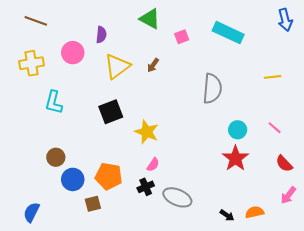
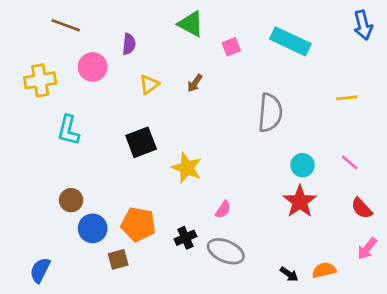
brown line: (36, 21) -> (66, 25), moved
yellow triangle: (117, 66) -> (149, 84), size x0.6
pink semicircle: (153, 165) -> (223, 210), moved

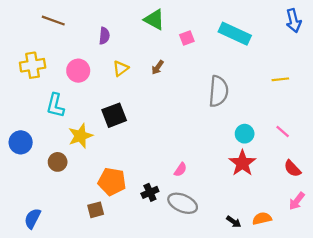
pink circle: (93, 67) -> (78, 71), moved
yellow star: (187, 168) -> (80, 136), moved, turned 30
blue circle: (93, 228) -> (21, 142), moved

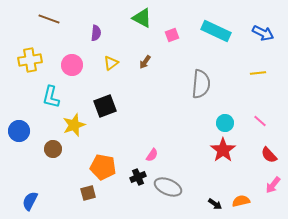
blue arrow: (293, 21) -> (263, 33), moved, turned -50
pink semicircle: (180, 170) -> (152, 155), moved

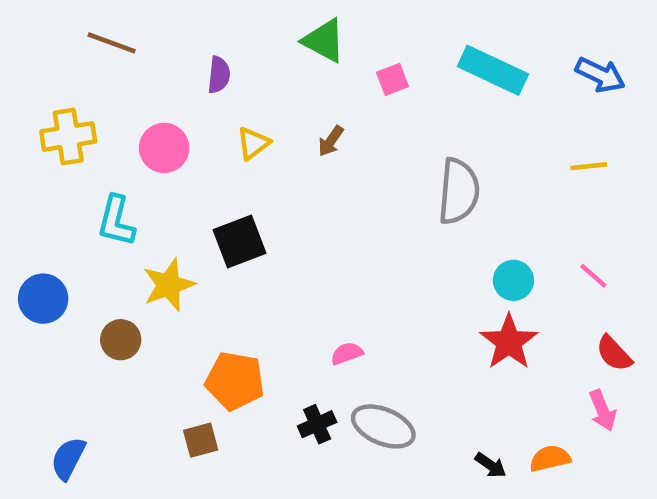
pink semicircle: (152, 155) -> (347, 353), turned -144
black cross: (138, 177) -> (317, 424), moved
pink arrow: (273, 185) -> (602, 410), moved, turned -60

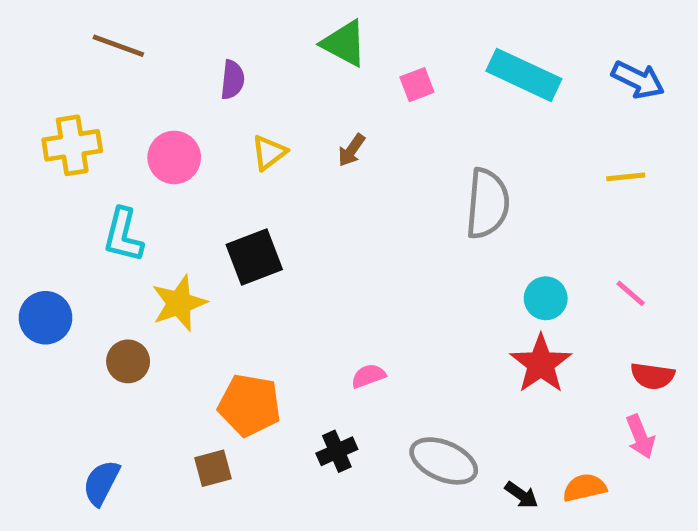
red semicircle: (614, 353) -> (652, 376), turned -39
gray ellipse: (383, 426) -> (444, 461), moved
blue semicircle: (68, 458) -> (101, 483), moved

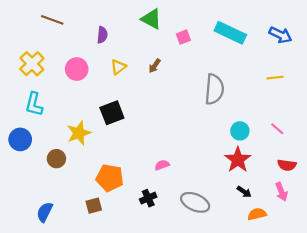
yellow cross: (72, 145) -> (32, 64), turned -35
cyan L-shape: (123, 235) -> (34, 104), moved
black arrow: (521, 495) -> (244, 192), moved

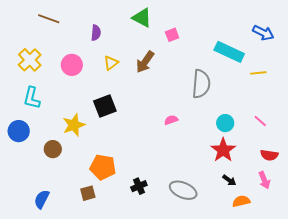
cyan rectangle: (230, 33) -> (229, 52), moved
brown arrow: (155, 66) -> (145, 62), size x1.6
pink semicircle: (162, 165) -> (171, 120), moved

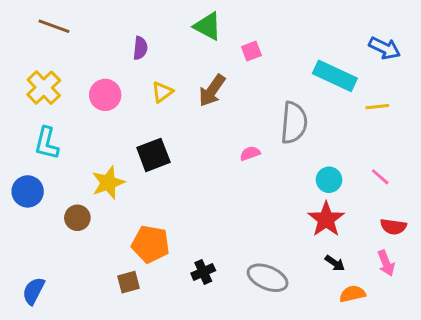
brown line: (49, 19) -> (54, 26), moved
pink semicircle: (171, 120) -> (250, 153), moved
blue semicircle: (42, 199) -> (33, 291), moved

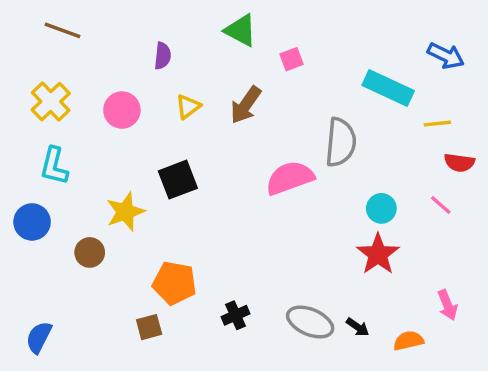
pink semicircle: (250, 153) -> (290, 178), size x2.0
red semicircle: (393, 227) -> (459, 163), moved
black arrow: (335, 263) -> (358, 327), moved

